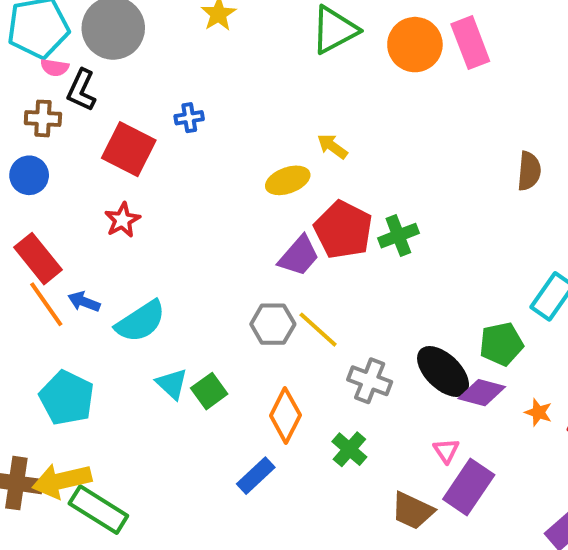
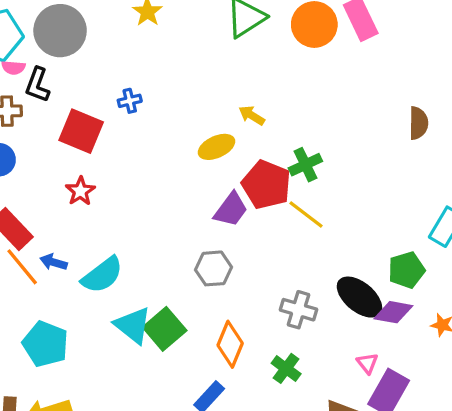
green cross: (398, 236) -> (305, 165), moved
yellow line: (318, 330) -> (306, 215), moved
cyan triangle: (172, 384) -> (133, 325), size x1.4
green square: (209, 391) -> (165, 329), size x1.4

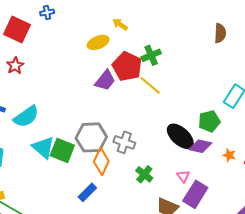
gray hexagon: (213, 268) -> (91, 137), moved, size x1.4
gray cross: (298, 310) -> (124, 142), moved
green square: (165, 329) -> (62, 150), turned -30
green cross: (286, 368) -> (144, 174), moved

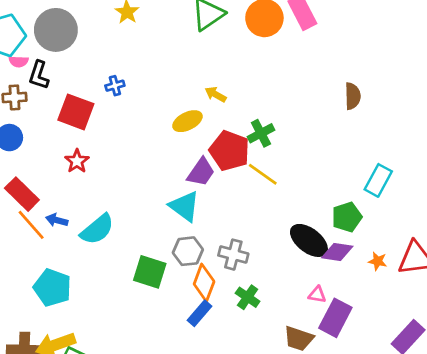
gray hexagon: (91, 137) -> (188, 251), size x0.7
cyan triangle: (43, 148) -> (184, 206), moved
green cross: (144, 174) -> (248, 297), moved
pink triangle: (183, 176) -> (317, 295), turned -40
blue rectangle: (87, 192) -> (200, 313), moved

